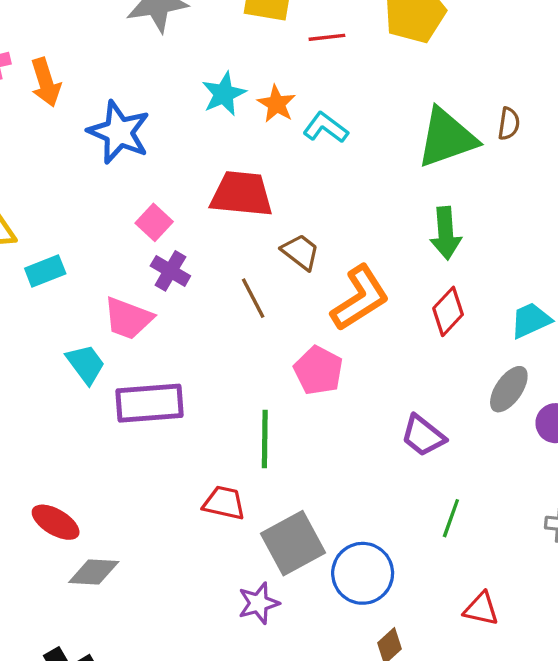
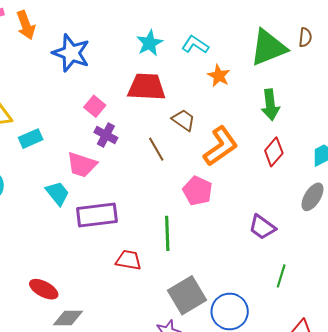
cyan star: (224, 94) -> (149, 43), moved
orange star: (276, 104) -> (219, 76), moved
red trapezoid: (224, 503) -> (128, 260), moved

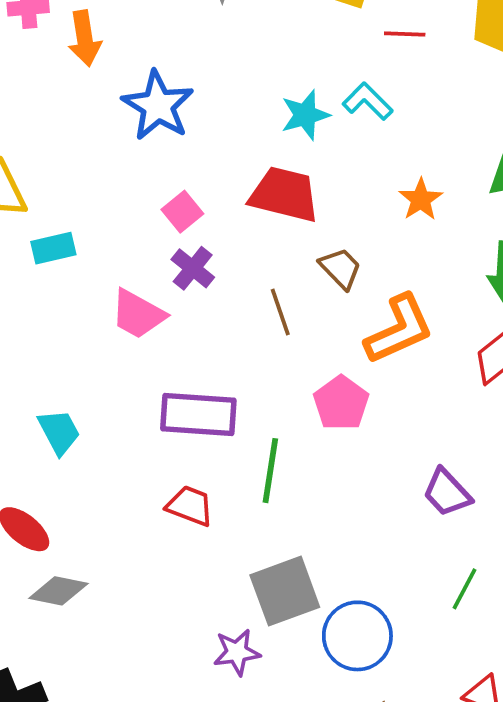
cyan L-shape: (195, 45) -> (368, 101), moved
cyan trapezoid: (58, 193) -> (59, 432), moved
purple rectangle: (97, 215) -> (198, 415), moved

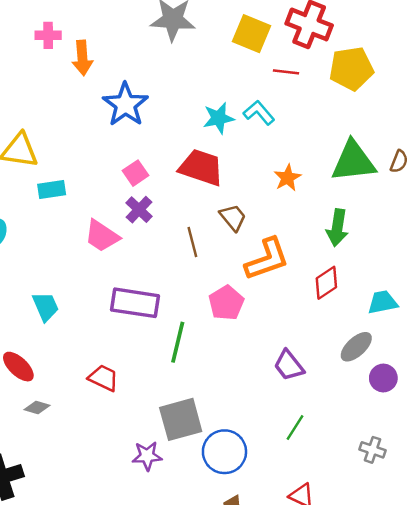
red trapezoid: (190, 506) -> (103, 378), moved
gray diamond: (58, 591) -> (37, 407), size x0.7

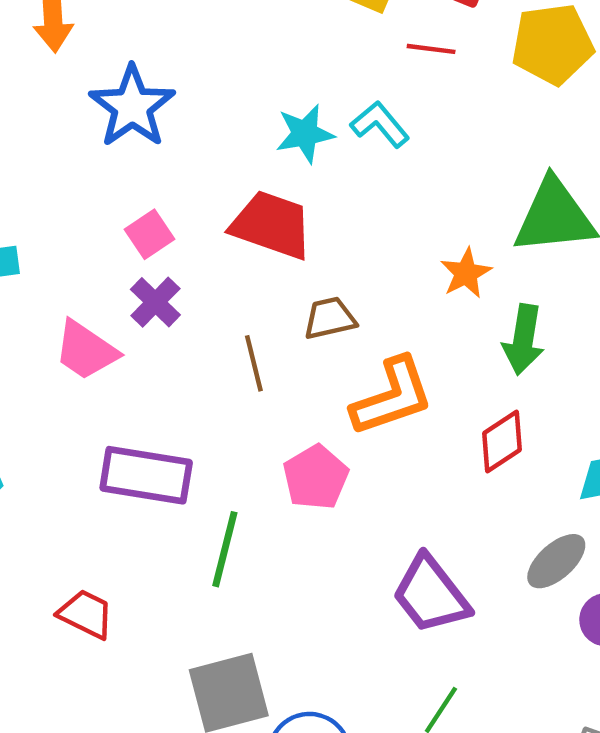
orange star: (287, 178) -> (466, 273), moved
brown trapezoid: (233, 217) -> (330, 318), turned -64
purple trapezoid: (289, 365) -> (431, 594), size x1.4

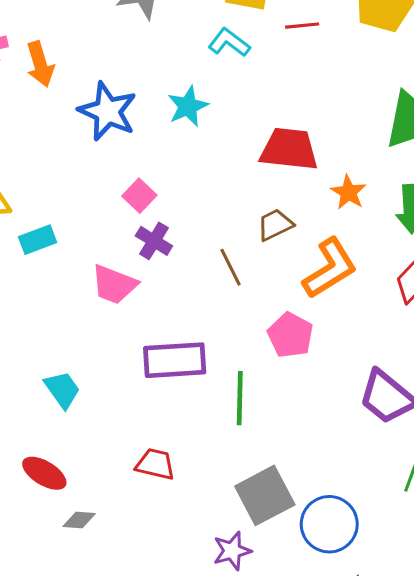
cyan L-shape: (380, 124) -> (229, 42), moved
cyan star: (305, 134) -> (188, 106), moved
red trapezoid: (272, 225) -> (289, 149), moved
orange star: (466, 273) -> (348, 192), moved

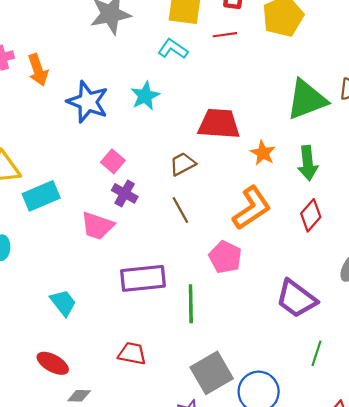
brown trapezoid: (275, 225) -> (183, 164), moved
cyan rectangle: (38, 240) -> (41, 196), size x1.4

